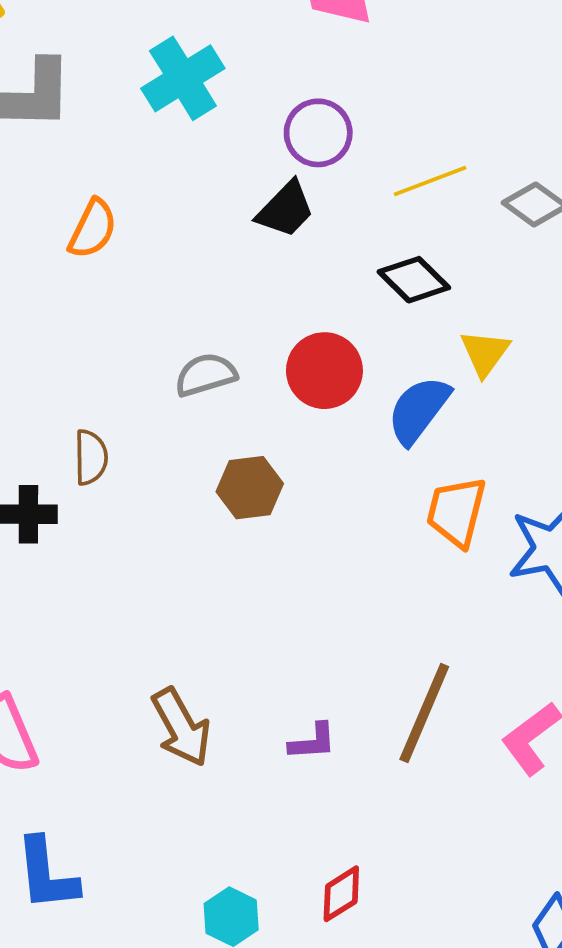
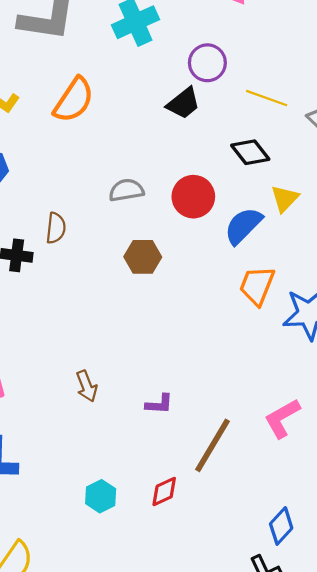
yellow line: (430, 181) -> (267, 98), turned 33
orange semicircle: (93, 229) -> (74, 100), size x1.4
brown line: (424, 713) -> (213, 445), moved
brown arrow: (181, 727) -> (87, 386), size x0.7

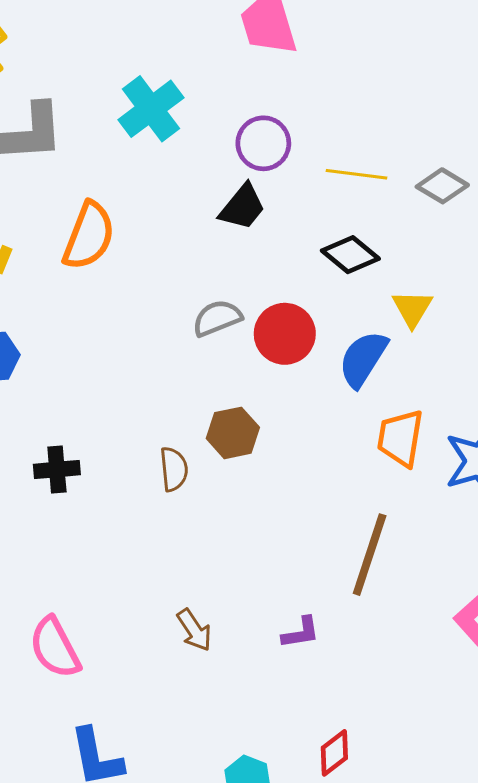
gray semicircle: (126, 190) -> (217, 318), moved
brown semicircle: (56, 228) -> (174, 469), moved
brown line: (213, 445) -> (370, 555), moved

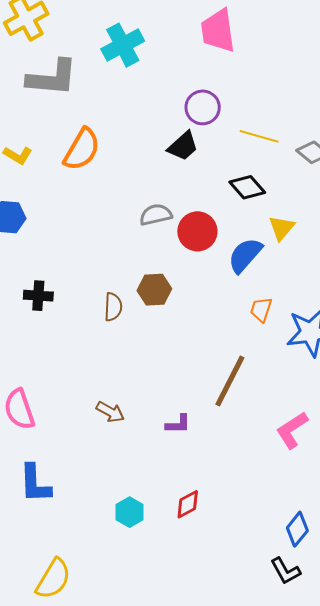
cyan cross: (151, 109) -> (123, 45), moved
orange trapezoid: (400, 438) -> (261, 310), size x0.7
brown arrow: (194, 630) -> (110, 412), turned -36

